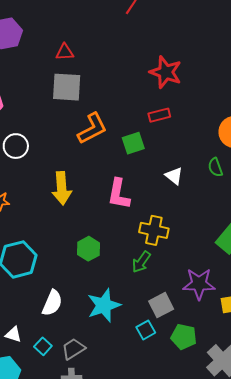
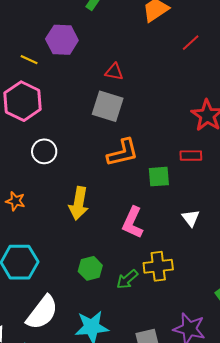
yellow cross: (154, 230) -> (158, 266), turned -32
green arrow: (141, 262) -> (127, 279), moved
white semicircle: (52, 303) -> (42, 312), size x1.4

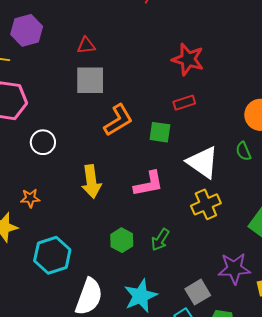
green square: (159, 177) -> (160, 132), turned 30
white triangle: (191, 218) -> (203, 162), size x1.8
pink L-shape: (133, 223) -> (149, 184), turned -108
yellow cross: (158, 266) -> (206, 204), moved

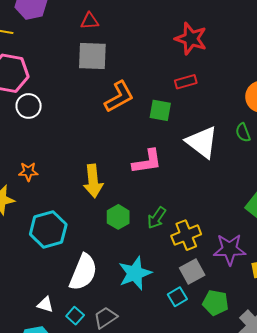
white circle: (43, 142) -> (29, 106), moved
yellow arrow: (91, 182) -> (93, 181), moved
yellow cross: (206, 204) -> (186, 235), moved

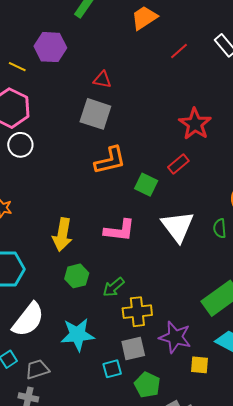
red rectangle: (186, 82) -> (178, 164), turned -40

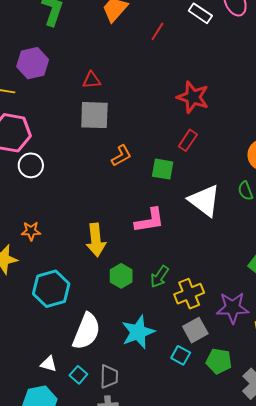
orange L-shape: (110, 160) -> (121, 156), size x0.7
gray trapezoid: (37, 369) -> (109, 377), turned 125
cyan square: (112, 369) -> (181, 355), turned -30

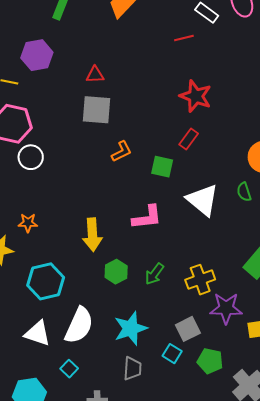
red line: (157, 31) -> (184, 38), moved, turned 42
yellow cross: (189, 294) -> (200, 280), moved
white triangle: (49, 364) -> (38, 333), moved, size x1.6
gray trapezoid: (109, 377) -> (132, 368), moved

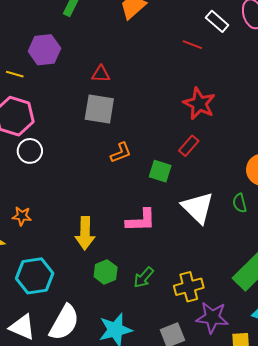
red line: (184, 38) -> (192, 45), turned 30

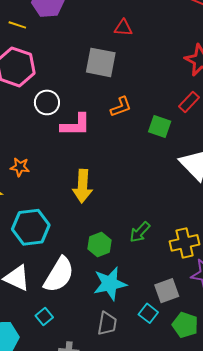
red triangle: (101, 74) -> (123, 28), moved
white circle: (30, 151) -> (47, 102), moved
pink L-shape: (141, 220) -> (76, 125), moved
green hexagon: (106, 272) -> (100, 244), moved

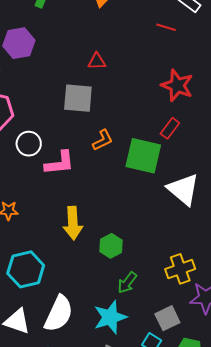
green square: (160, 126) -> (143, 156), size x1.6
green arrow: (140, 232) -> (127, 283), moved
green hexagon: (100, 244) -> (111, 246), moved

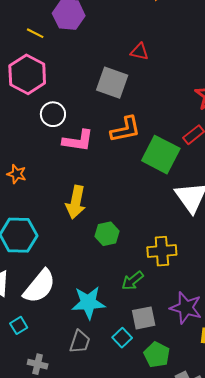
orange L-shape: (103, 140) -> (125, 129), size x1.4
yellow cross: (180, 269) -> (162, 251), moved
green arrow: (127, 283) -> (133, 281), moved

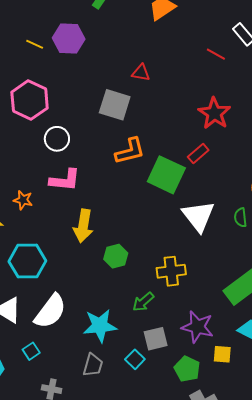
yellow line: (35, 33) -> (35, 44), moved
pink L-shape: (78, 141) -> (65, 180), moved
green pentagon: (157, 355) -> (187, 369), moved

